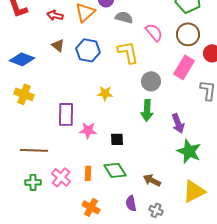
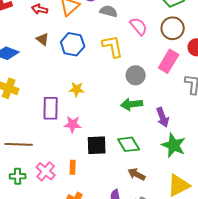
yellow star: (105, 93) -> (77, 89), moved
green arrow: (147, 110) -> (132, 104), turned 80
black square: (117, 139) -> (97, 145), moved, size x1.5
green diamond: (115, 170) -> (129, 144), moved

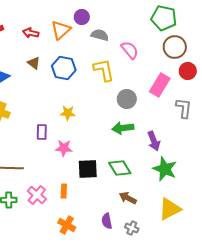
brown circle: (173, 28) -> (175, 47), moved
purple rectangle: (51, 108) -> (42, 132), size x0.7

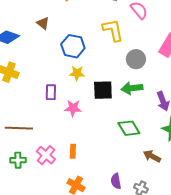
blue hexagon: (64, 68) -> (73, 46), moved
black square: (88, 169) -> (103, 90), moved
brown arrow: (128, 198) -> (152, 156), moved

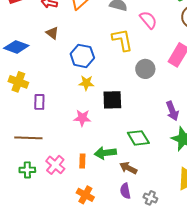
green arrow: (132, 88) -> (105, 153), moved
purple rectangle: (51, 92) -> (39, 102), moved
brown arrow: (152, 156) -> (128, 168), moved

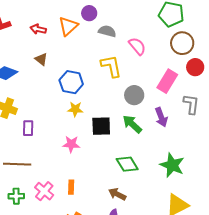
purple arrow: (172, 111) -> (161, 117), moved
green arrow: (105, 153) -> (132, 124), moved, turned 50

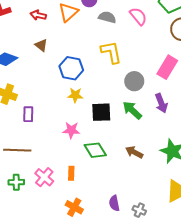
pink semicircle: (137, 46) -> (138, 16), moved
green diamond: (127, 164) -> (95, 150), moved
brown arrow: (117, 194) -> (134, 152), moved

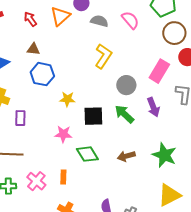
red arrow: (38, 15) -> (30, 19), turned 42
brown triangle: (41, 45) -> (33, 49), turned -32
yellow L-shape: (111, 52) -> (103, 56), turned 45
blue hexagon: (71, 68) -> (42, 74), moved
brown arrow: (134, 152) -> (126, 156), turned -42

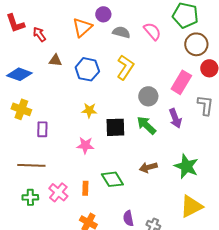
red arrow: (30, 19) -> (39, 34), moved
blue hexagon: (42, 74) -> (87, 69), moved
green diamond: (87, 154) -> (112, 179), moved

